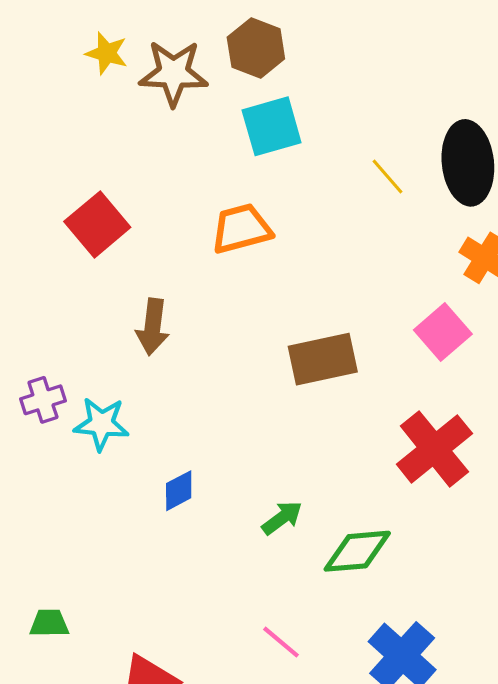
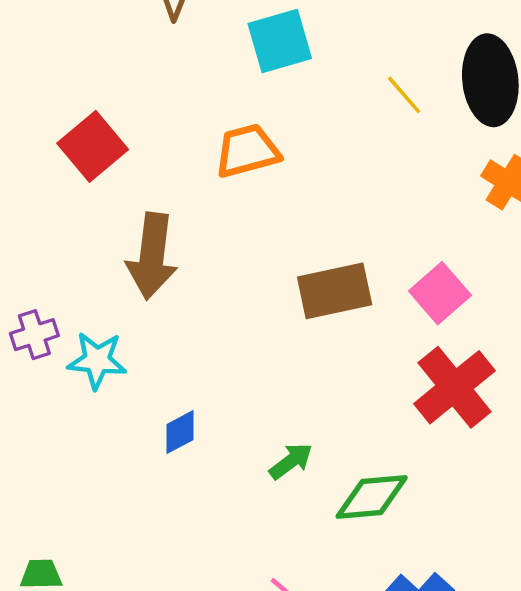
brown arrow: (153, 327) -> (152, 256), size x1.4
pink square: (443, 332) -> (440, 293), moved

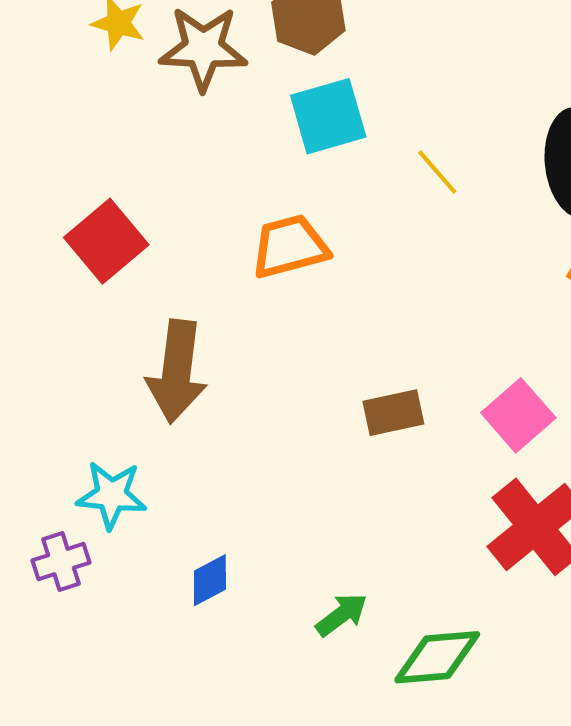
yellow line: (404, 95) -> (437, 172), moved
brown rectangle: (335, 291) -> (393, 413), size x0.7
purple cross: (34, 335) -> (61, 562), moved

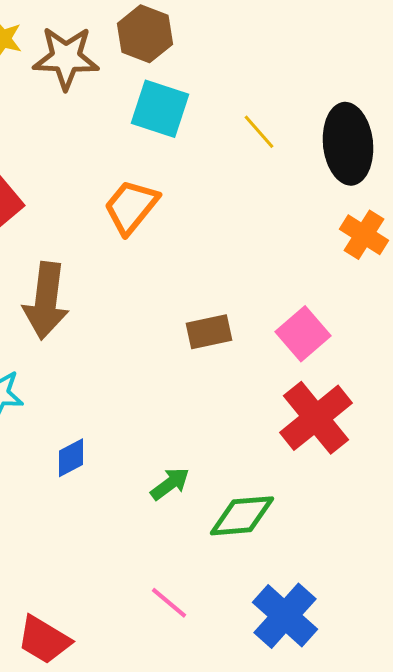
cyan square: (328, 116) -> (160, 109), turned 34
yellow line: (437, 172) -> (259, 132), moved
orange trapezoid: (290, 246) -> (131, 207), turned -36

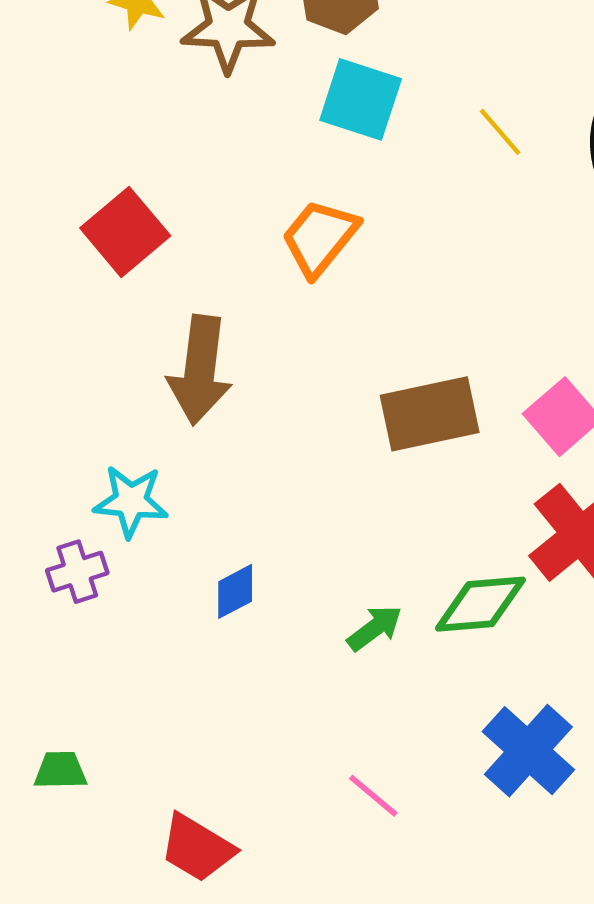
brown rectangle: (209, 332) -> (430, 414), size x1.5
green diamond: (242, 516) -> (480, 604), moved
blue cross: (285, 616) -> (528, 751), moved

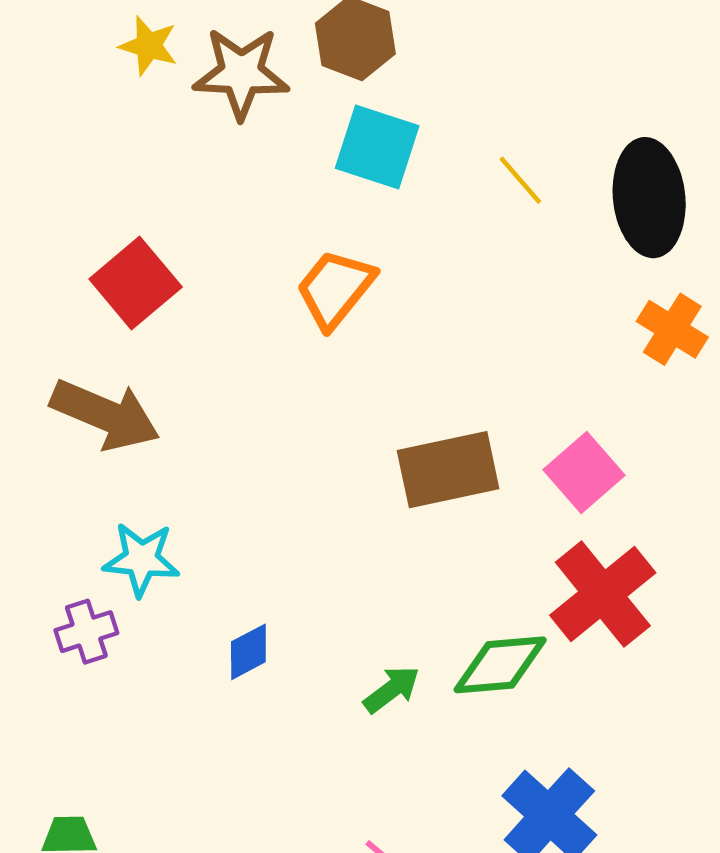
brown arrow: (200, 370) -> (105, 415), moved, turned -74

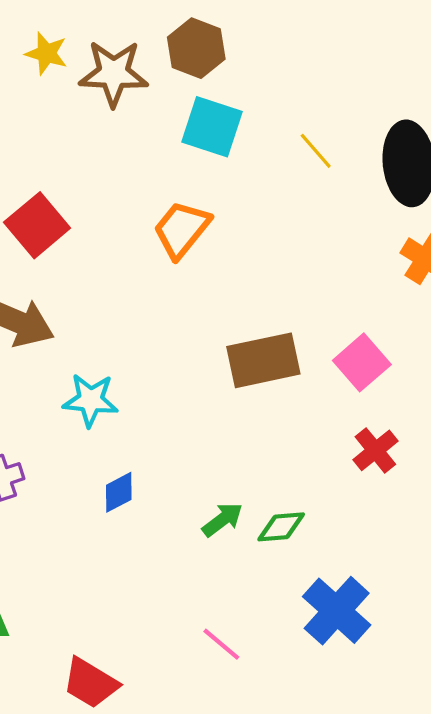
cyan star: (141, 559) -> (90, 400), moved
red cross: (603, 594) -> (375, 450), size x0.6
green diamond: (500, 665) -> (281, 527), moved, size x0.7

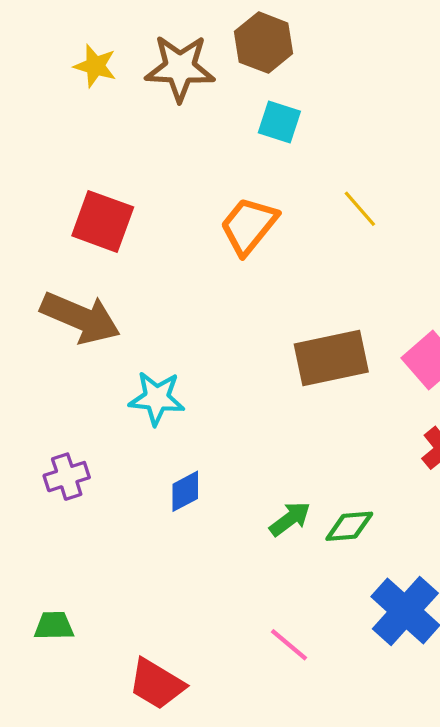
yellow star: (46, 53) -> (95, 66), moved
cyan square: (212, 127) -> (279, 122), size x0.7
yellow line: (316, 151) -> (360, 209), moved
red square: (37, 225) -> (103, 221), turned -30

